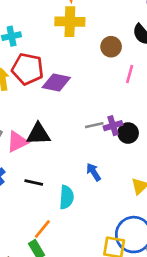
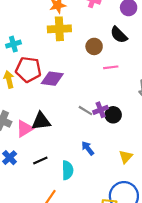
pink line: (130, 74) -> (111, 67), turned 72
gray line: (94, 125) -> (85, 111), turned 48
black line: (34, 183) -> (40, 160), turned -32

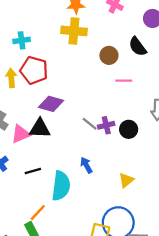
purple diamond: (52, 79) -> (51, 104), moved
black circle: (113, 115) -> (129, 129), moved
cyan semicircle: (68, 170) -> (61, 186), size x1.4

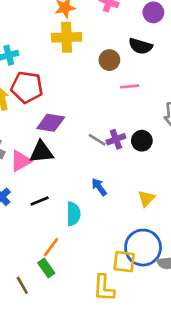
black semicircle: (138, 47) -> (141, 46), turned -30
cyan semicircle: (61, 186) -> (73, 214), size x0.7

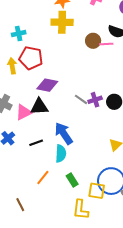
pink line: (130, 86) -> (106, 44), moved
blue arrow: (99, 187) -> (64, 133), moved, size x1.6
green rectangle: (46, 268) -> (72, 180), moved

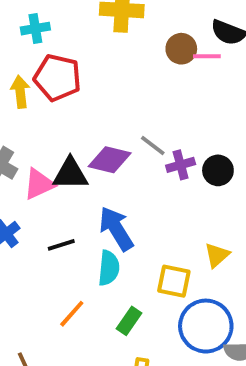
purple diamond: (47, 85) -> (110, 160), moved
gray line: (81, 99) -> (153, 145), moved
green rectangle: (72, 180) -> (129, 321), turned 64
yellow square: (97, 191) -> (174, 281), moved

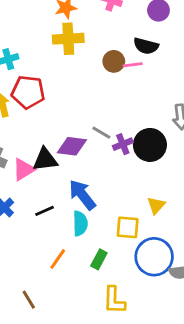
black circle: (218, 170) -> (150, 145), size x1.5

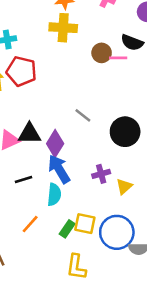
purple cross: (123, 144) -> (101, 174), moved
purple diamond: (72, 146) -> (55, 144), moved, turned -72
yellow square: (128, 227) -> (85, 224), moved

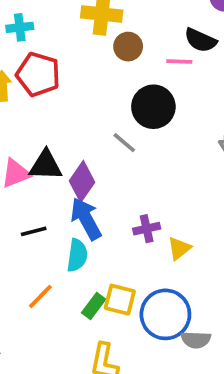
brown circle: (102, 53) -> (128, 47), moved
black circle: (125, 132) -> (153, 107), moved

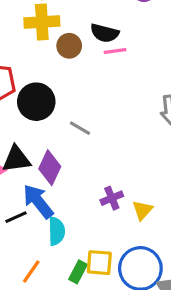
black semicircle: (200, 40) -> (105, 33), moved
black circle: (153, 107) -> (36, 102), moved
blue arrow: (86, 219) -> (38, 201), moved

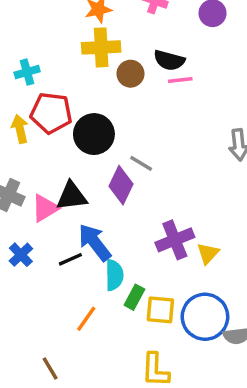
purple diamond: (50, 168) -> (121, 185), moved
purple cross: (112, 198) -> (175, 240), size x1.5
green rectangle: (78, 272) -> (134, 297), moved

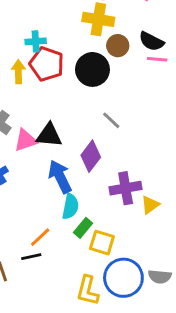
cyan cross: (27, 72) -> (36, 41), moved
black circle: (94, 134) -> (92, 69), moved
purple diamond: (121, 185) -> (91, 156), moved
black line: (70, 259) -> (31, 257), moved
blue circle: (205, 317) -> (123, 278), moved

